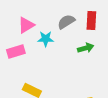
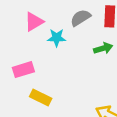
pink rectangle: (16, 51) -> (23, 70), moved

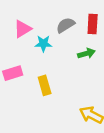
yellow rectangle: (41, 98) -> (45, 85), moved, turned 48

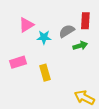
gray semicircle: (65, 25) -> (67, 31), moved

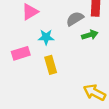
cyan star: (44, 37) -> (46, 37), moved

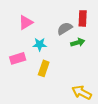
yellow rectangle: (51, 65) -> (44, 68), turned 35

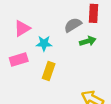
pink triangle: (26, 22) -> (22, 28), moved

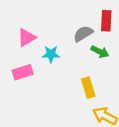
green arrow: (88, 41) -> (100, 52), turned 42
yellow rectangle: (49, 71) -> (88, 88), moved, turned -36

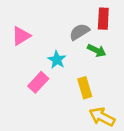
cyan star: (51, 54) -> (57, 60), moved, turned 30
pink rectangle: (23, 72) -> (38, 82), moved, turned -30

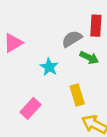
pink rectangle: (38, 82) -> (30, 108), moved

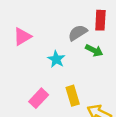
yellow rectangle: (77, 95) -> (73, 96), moved

